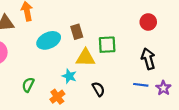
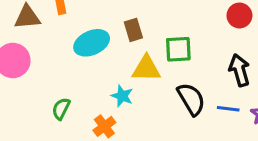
black semicircle: (98, 89) -> (191, 99), moved, size x1.5

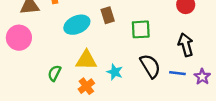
yellow triangle: (146, 69) -> (86, 60), moved
cyan star: (122, 96) -> (115, 72), moved

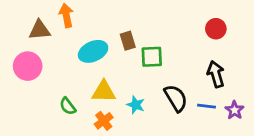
green square: (141, 29) -> (152, 57), moved
green semicircle: (54, 73) -> (68, 106), turned -63

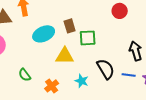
red circle: (216, 29) -> (120, 11), moved
yellow triangle: (104, 91) -> (65, 56), moved
cyan star: (136, 105) -> (82, 81), moved

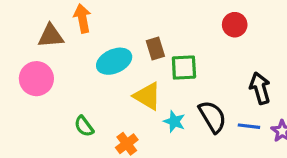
yellow triangle: (65, 56) -> (147, 96), turned 30
cyan star: (82, 81) -> (174, 121), moved

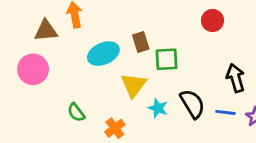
yellow triangle: (147, 96) -> (134, 85), turned 36

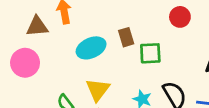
red circle: (213, 21) -> (180, 17), moved
yellow triangle: (134, 85) -> (98, 90), moved

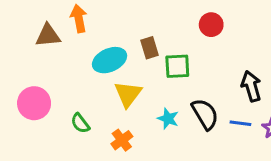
pink circle: (25, 63) -> (34, 103), moved
yellow triangle: (98, 90) -> (128, 94), moved

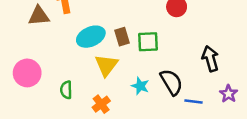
brown rectangle: (150, 48) -> (122, 37), moved
green semicircle: (80, 123) -> (66, 90), turned 36
blue line: (240, 123) -> (193, 102), moved

